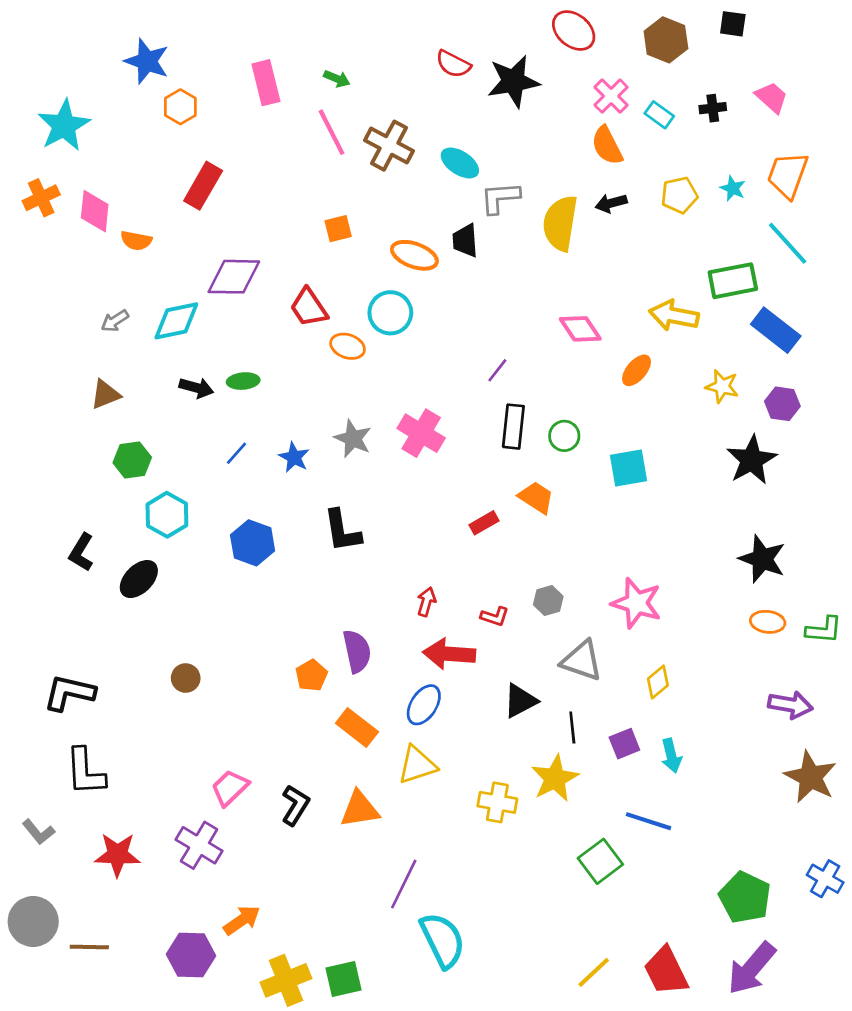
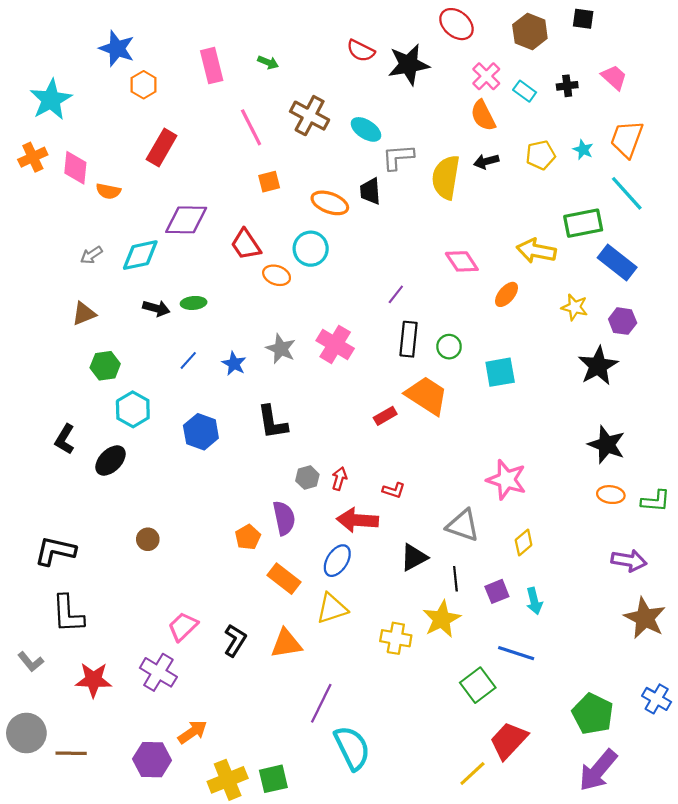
pink line: (331, 132) -> (251, 127), moved
orange trapezoid: (536, 497) -> (427, 396), size x1.5
gray hexagon: (548, 600) -> (307, 478), moved
red trapezoid: (666, 971) -> (509, 740), moved, turned 69

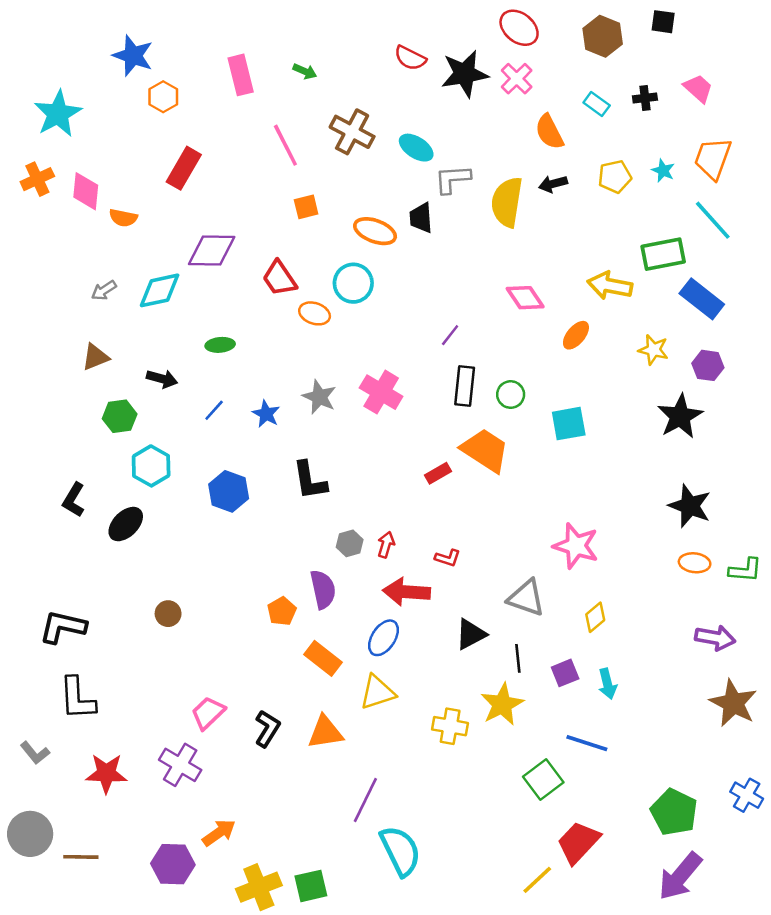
pink cross: (486, 76) -> (517, 79), moved
black arrow: (156, 308) -> (162, 379), moved

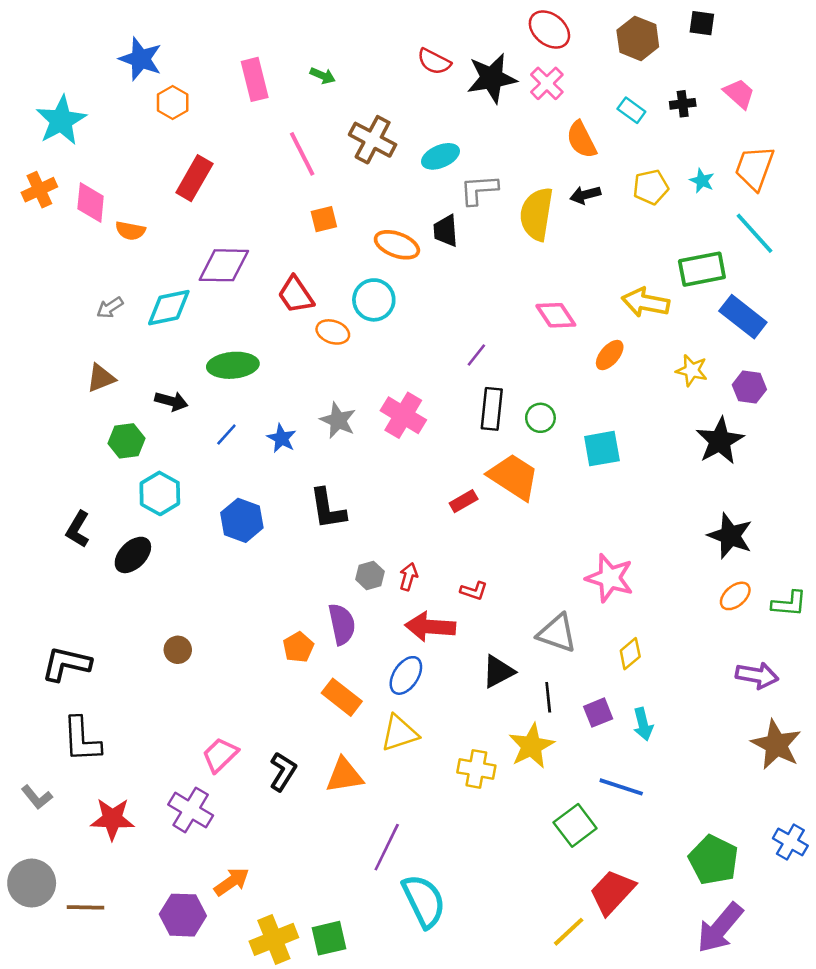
cyan ellipse: (416, 148) -> (440, 156), turned -56
green ellipse: (220, 345) -> (233, 365), size x1.6
orange ellipse: (695, 563) -> (735, 596), turned -48

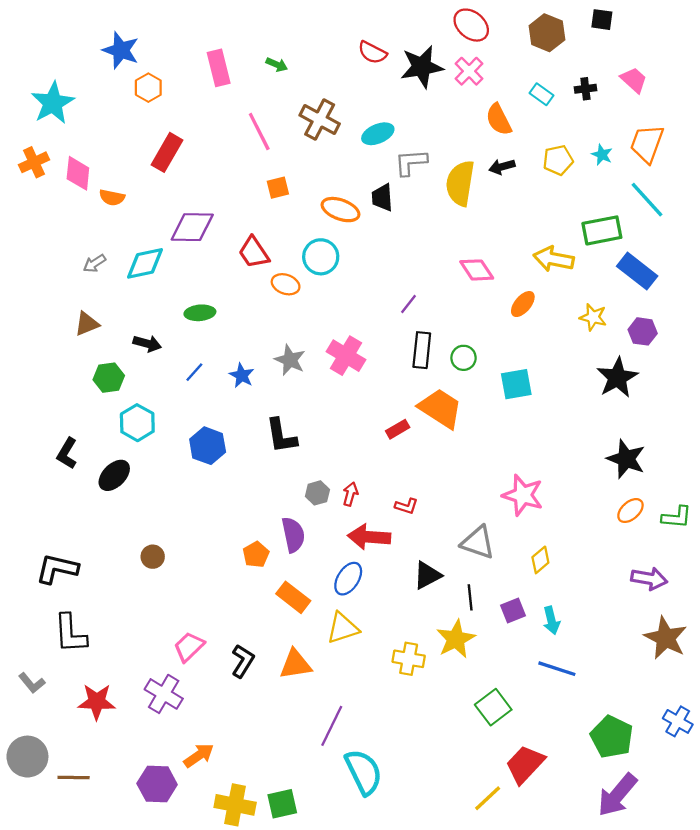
green ellipse: (233, 365) -> (200, 313), size x0.7
blue line: (621, 787) -> (557, 669), moved
yellow cross: (274, 939) -> (235, 805), turned 33

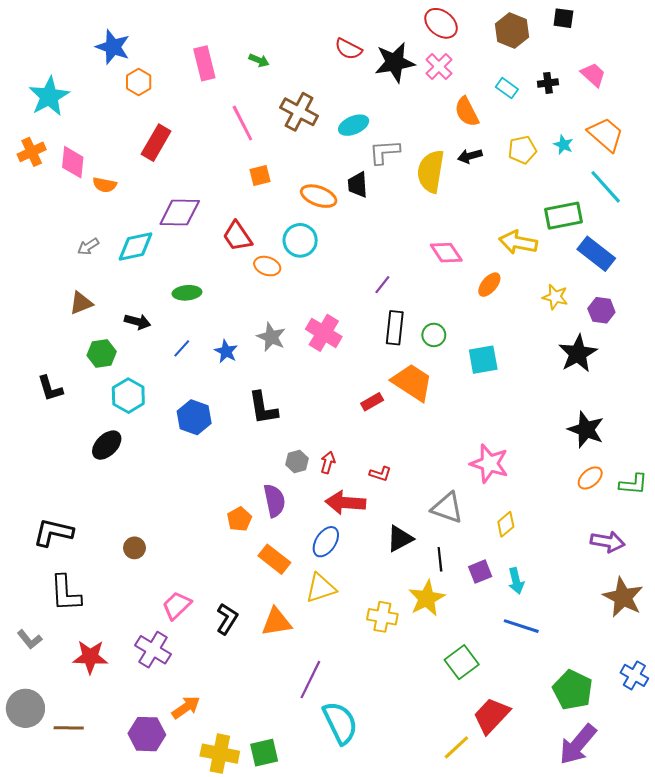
orange trapezoid: (647, 144) -> (606, 134), turned 111
black L-shape: (67, 453) -> (50, 388), moved, turned -48
brown circle: (153, 557) -> (134, 548), moved

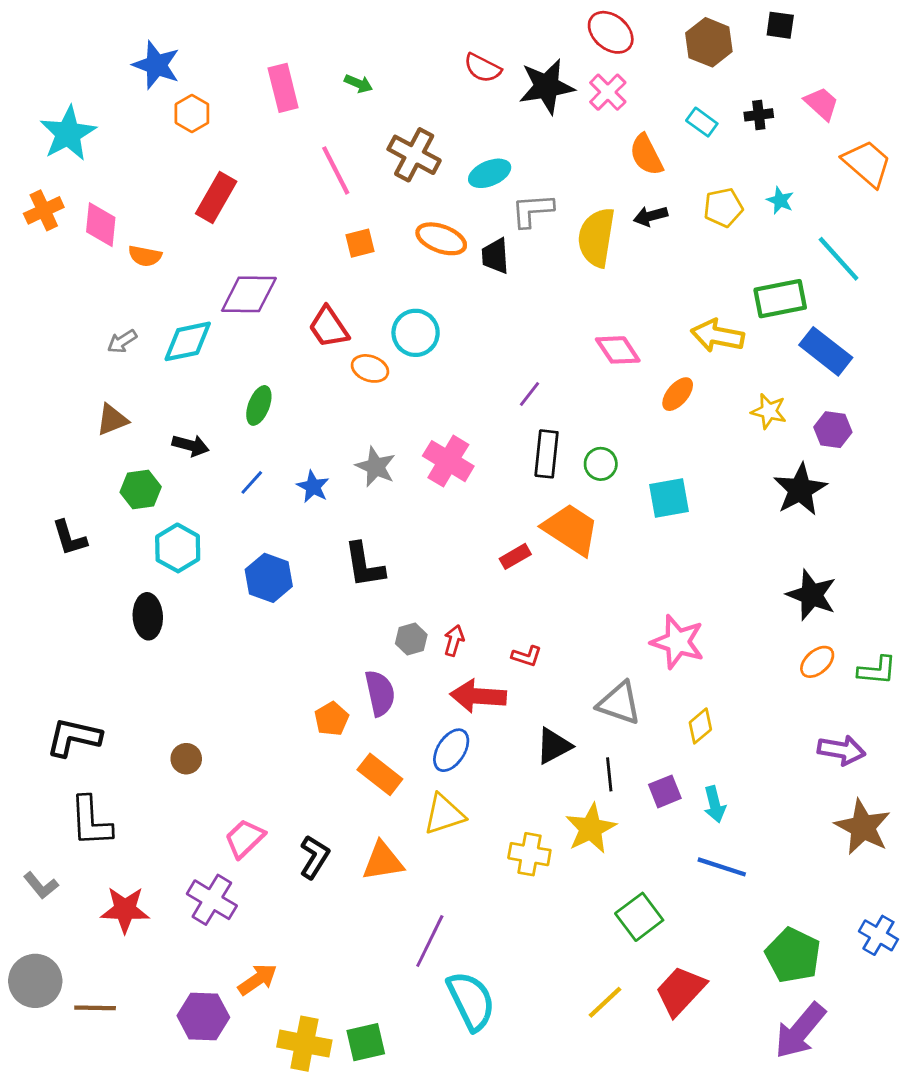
orange trapezoid: (606, 134) -> (867, 163), moved
orange ellipse: (319, 196) -> (441, 239), moved
green ellipse: (187, 293) -> (259, 405), turned -64
black ellipse: (107, 445) -> (148, 616), turned -48
yellow line: (456, 747) -> (605, 1002), moved

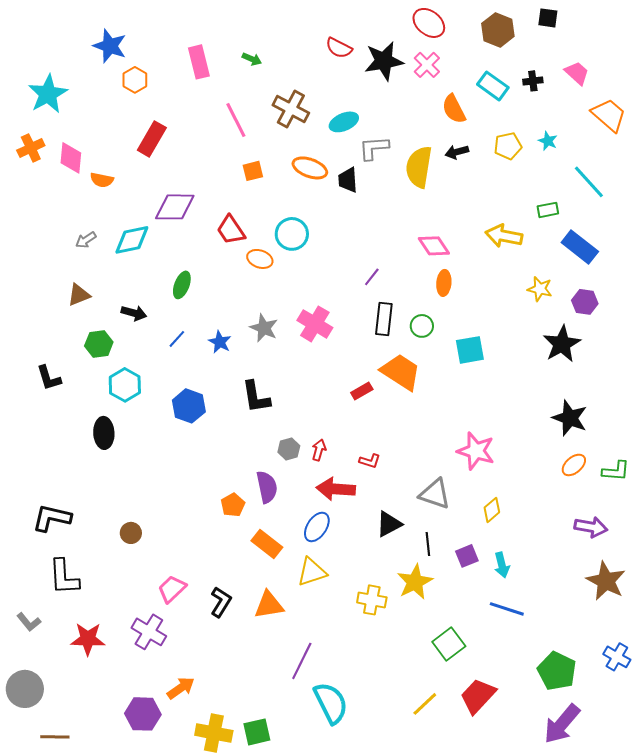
cyan rectangle: (702, 122) -> (493, 86), size x1.4
green rectangle: (780, 299) -> (548, 210), size x0.6
orange ellipse: (678, 394) -> (444, 283), moved, turned -35
brown line: (95, 1008) -> (55, 737), moved

